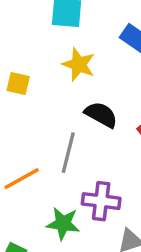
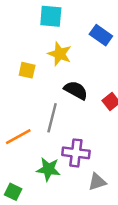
yellow square: (18, 83) -> (27, 70), moved

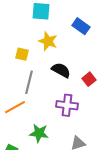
gray line: (52, 118) -> (29, 82), moved
purple cross: (76, 153) -> (67, 105), moved

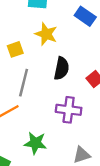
yellow square: (22, 54) -> (15, 49), turned -32
black semicircle: (61, 70) -> (61, 68), turned 72

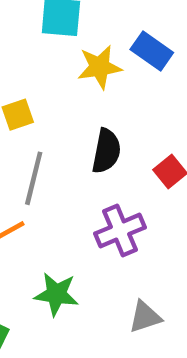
yellow star: (46, 34) -> (100, 67), moved, turned -30
purple cross: (69, 110) -> (120, 231), turned -30

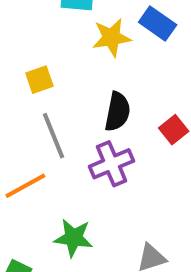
gray line: (34, 178) -> (53, 136), turned -36
purple cross: (120, 231) -> (112, 164), moved

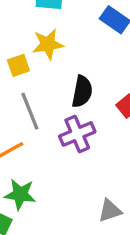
yellow star: (112, 38) -> (48, 44), moved
green star: (73, 238) -> (20, 194), moved

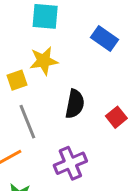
purple cross: (77, 134) -> (70, 163), moved

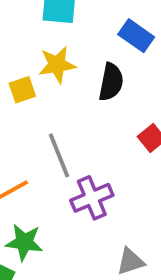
black semicircle: (75, 104) -> (111, 82), moved
gray line: (27, 122) -> (59, 155), moved

